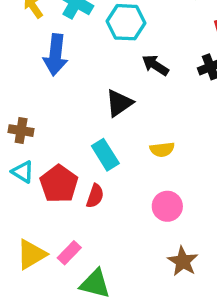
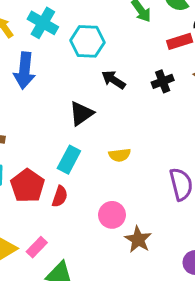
cyan rectangle: (105, 155) -> (69, 160), turned 60
pink circle: (167, 206) -> (112, 215), moved
brown star: (183, 261) -> (138, 239), moved

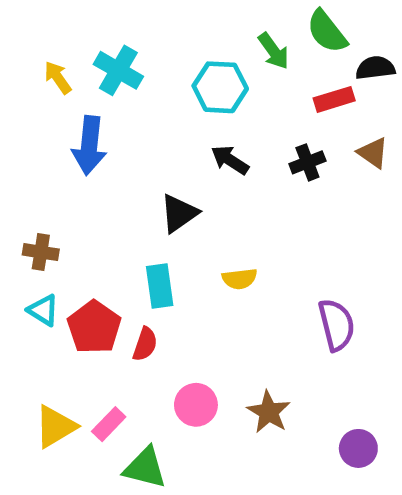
cyan hexagon: (87, 41) -> (220, 87), moved
cyan rectangle: (69, 160) -> (160, 286), turned -36
pink circle: (112, 215) -> (196, 405), moved

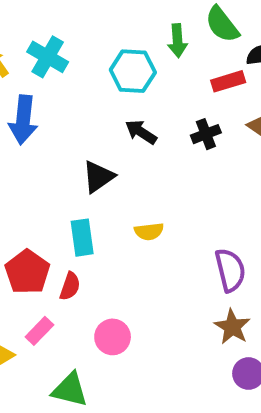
green arrow: (274, 51) -> (177, 41), turned 32
brown star: (269, 412) -> (232, 327), moved
pink rectangle: (109, 424) -> (39, 331), moved

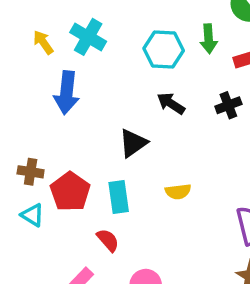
green arrow: (177, 41) -> (209, 39), moved
red pentagon: (27, 272) -> (70, 192), moved
red semicircle: (70, 286) -> (108, 240), turned -60

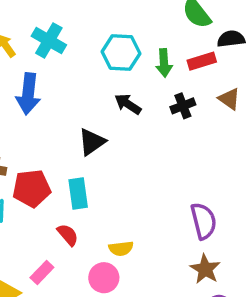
green arrow: (209, 39) -> (164, 63), moved
red pentagon: (70, 192) -> (32, 188), turned 30
yellow semicircle: (178, 192) -> (121, 248), moved

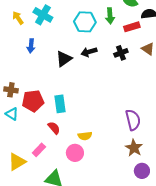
green arrow: (164, 63) -> (110, 16), moved
blue arrow: (28, 94) -> (31, 46), size x0.6
black arrow: (128, 104) -> (89, 52), turned -49
black triangle: (92, 142) -> (64, 59), moved

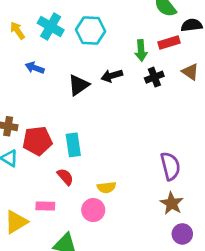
green arrow: (110, 16) -> (141, 50), moved
cyan hexagon: (85, 22) -> (91, 31), moved
blue arrow: (31, 46) -> (35, 68), turned 104
pink rectangle: (39, 150) -> (45, 206), turned 48

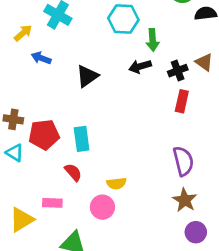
yellow arrow: (17, 31) -> (23, 33), moved, turned 84
cyan hexagon: (91, 31) -> (123, 19), moved
red rectangle: (169, 42) -> (182, 101), moved, turned -60
black arrow: (112, 76) -> (140, 66), moved
black cross: (154, 77) -> (178, 71), moved

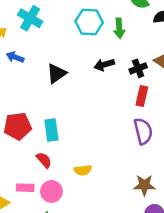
green arrow: (153, 40) -> (119, 28), moved
purple semicircle: (183, 161) -> (143, 131), moved
brown star: (185, 200) -> (144, 185), turned -30
pink circle: (102, 207) -> (51, 191), moved

